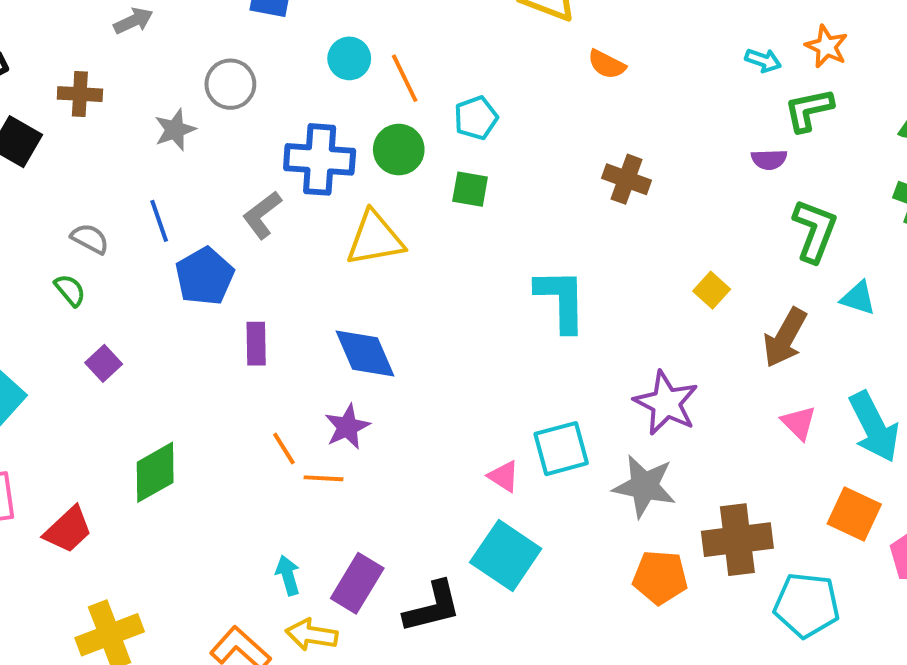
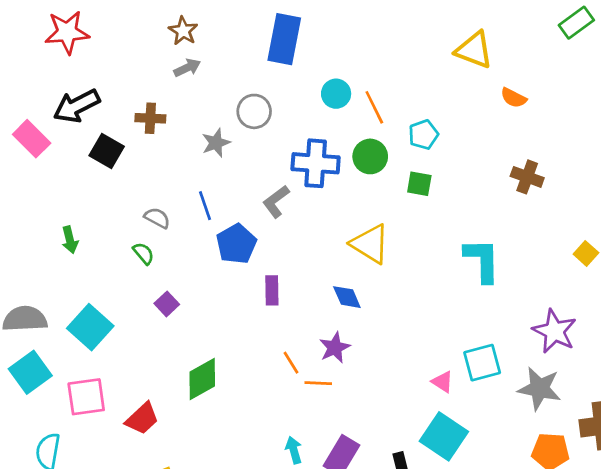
yellow triangle: (375, 239) -> (370, 244), moved, turned 42
blue diamond: (365, 354) -> (347, 297), size x0.7

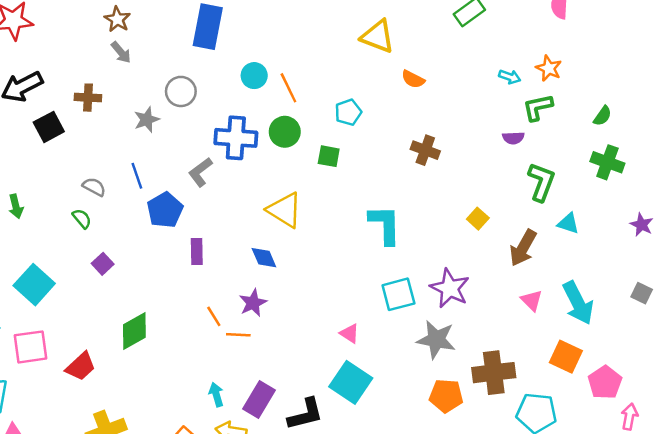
gray arrow: (187, 68) -> (121, 52), turned 75
cyan pentagon: (423, 135) -> (348, 112), moved
black square: (107, 151) -> (49, 127), turned 32
cyan square: (482, 363) -> (398, 294), moved

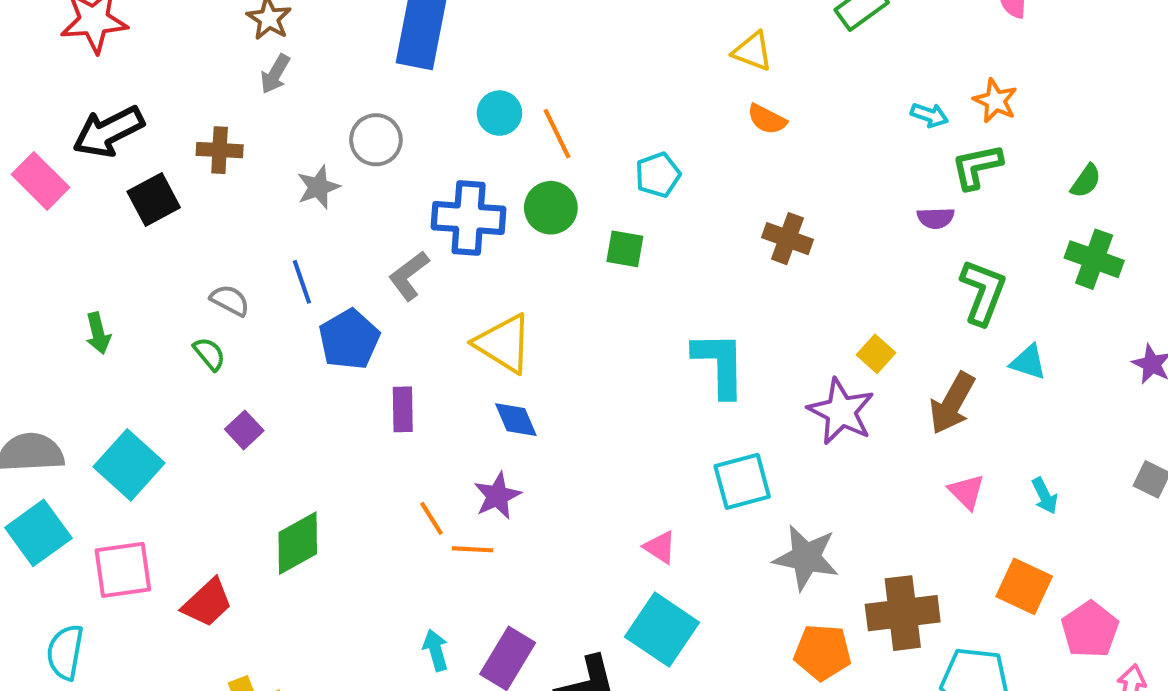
yellow triangle: (378, 36) -> (753, 51), moved, size x0.7
gray arrow: (121, 52) -> (275, 74), turned 70
yellow triangle: (285, 210) -> (504, 344), moved
purple star: (450, 288) -> (841, 411), moved
cyan arrow: (578, 303) -> (1045, 496), size x0.5

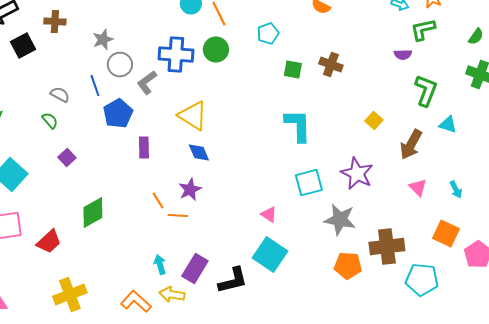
gray circle: (376, 140) -> (120, 64), moved
green square: (625, 249) -> (293, 70), moved
purple star: (841, 411) -> (357, 174), moved

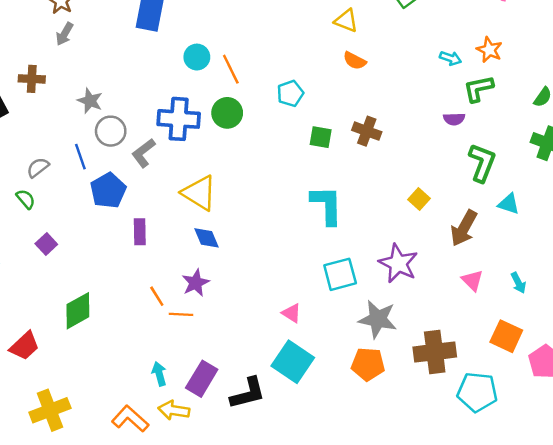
gray star: (103, 40) -> (90, 101), turned -30
gray semicircle: (60, 94) -> (38, 167), turned -66
orange pentagon: (348, 266) -> (368, 364), moved

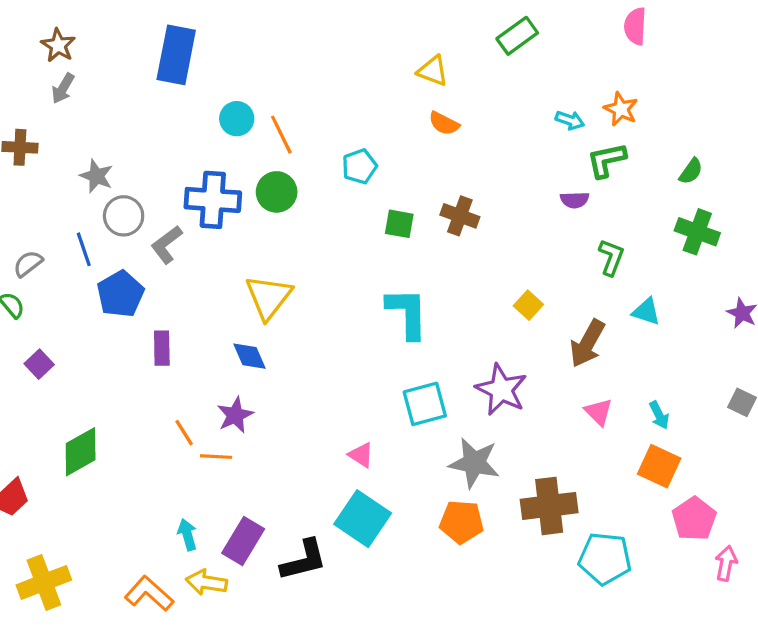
green L-shape: (482, 163) -> (611, 257), size x0.7
yellow triangle: (199, 193) -> (269, 297), moved, turned 36
orange square: (506, 336) -> (659, 466), moved

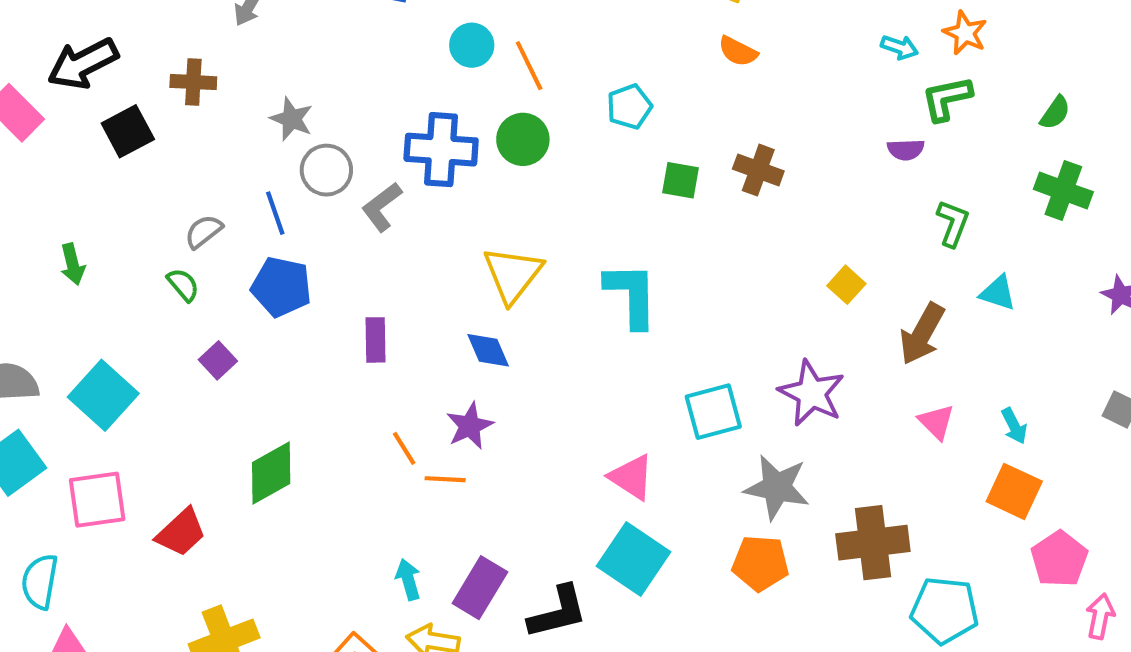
blue pentagon: (120, 294) -> (281, 287), moved, turned -30
cyan L-shape: (407, 313) -> (631, 295), moved
pink triangle: (361, 455) -> (631, 477), size x1.4

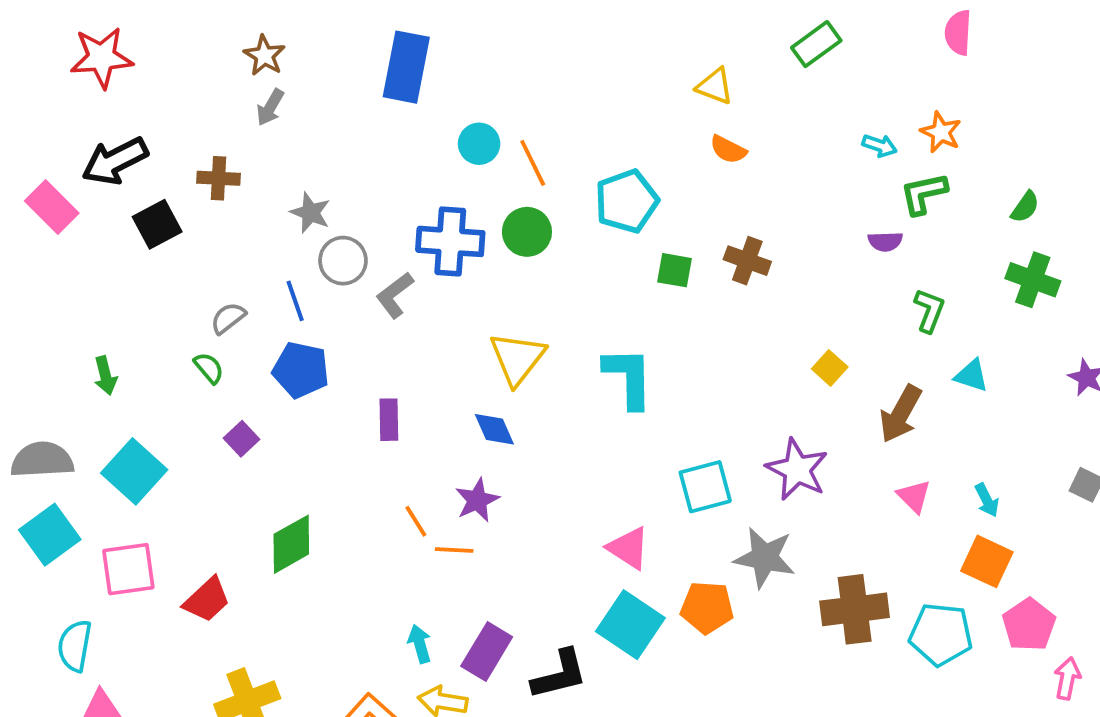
cyan pentagon: (629, 107) -> (627, 201), size x1.5
green arrow: (73, 264) -> (105, 376), moved
orange pentagon: (760, 563) -> (707, 607), moved
cyan pentagon: (945, 610) -> (941, 634), moved

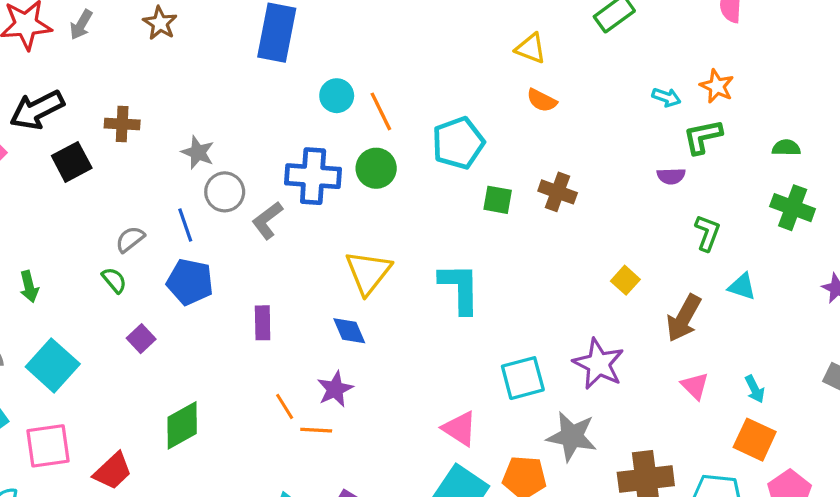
gray arrow: (270, 107) -> (81, 25), moved
green semicircle: (1025, 207) -> (786, 148), turned -124

